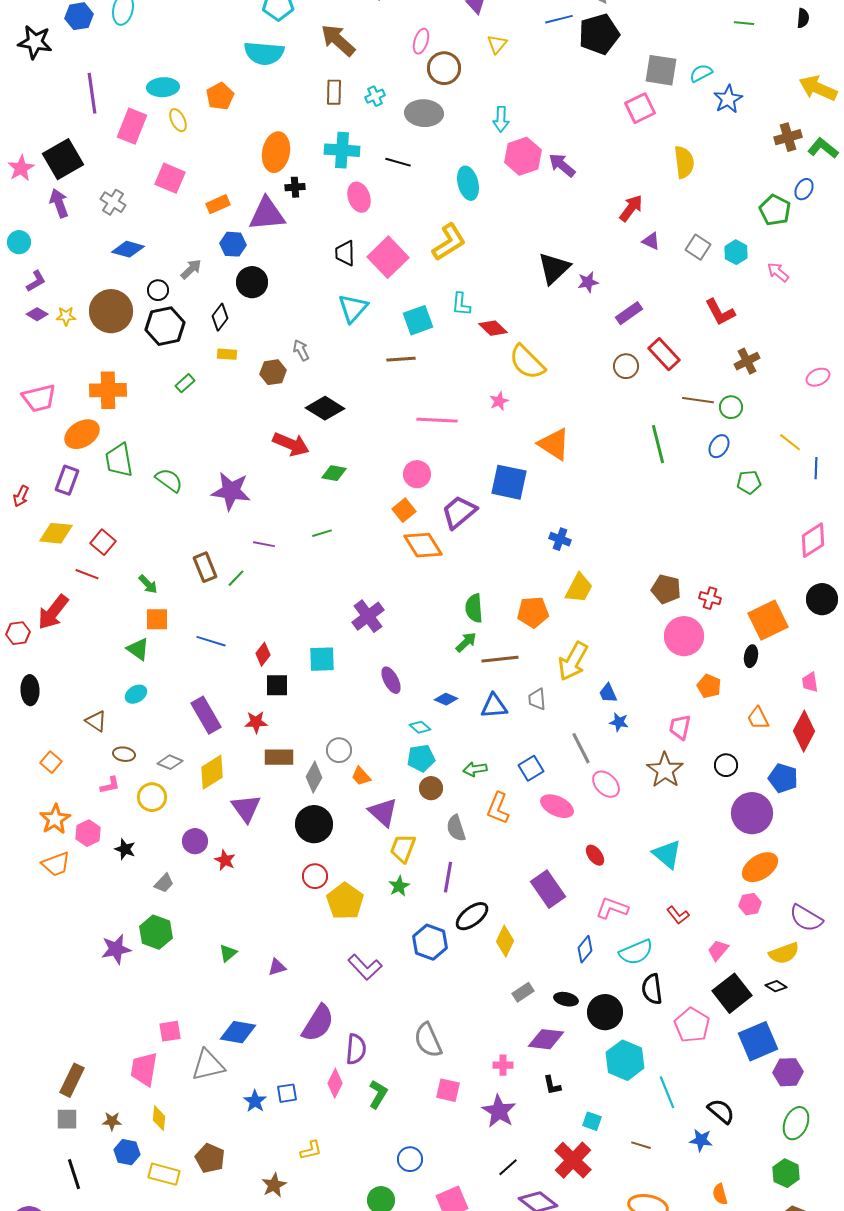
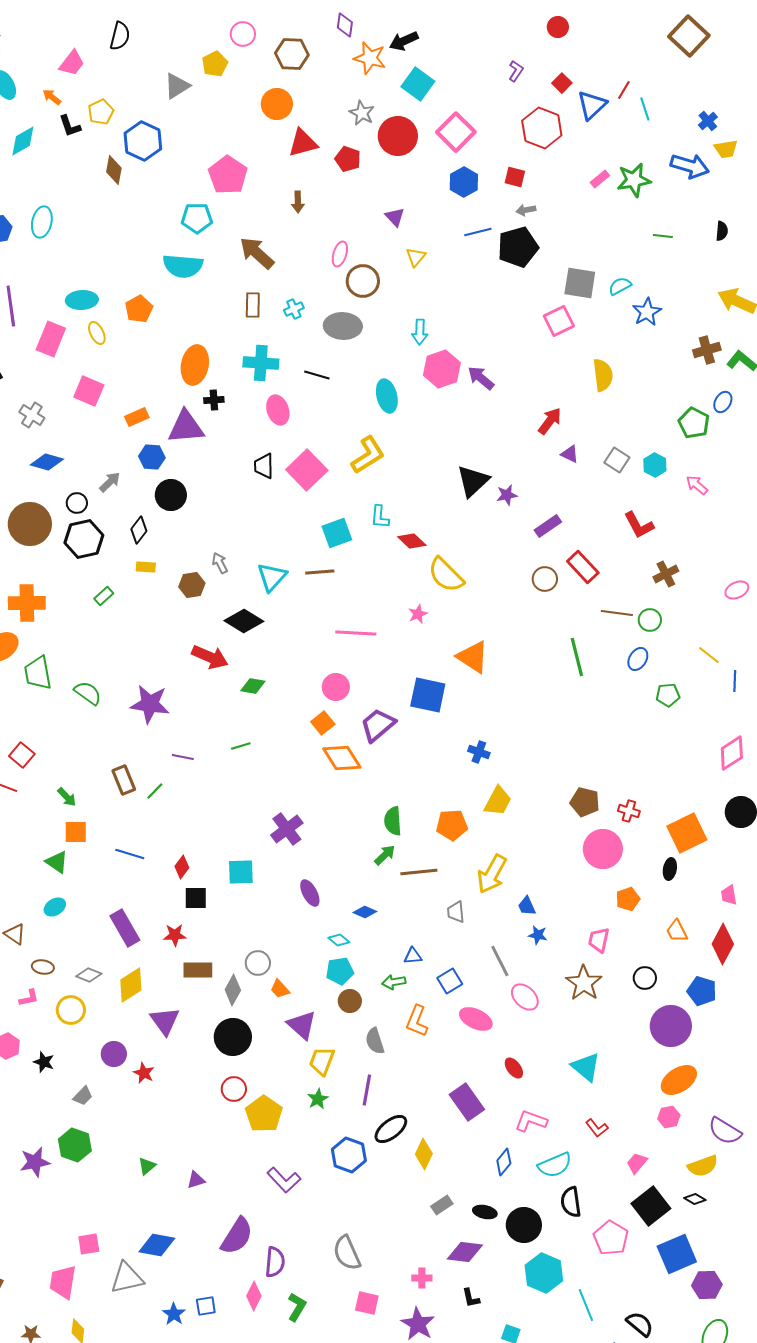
cyan triangle: (353, 308) -> (272, 577), moved
orange pentagon: (709, 686) -> (628, 899), turned 30
blue triangle: (494, 706) -> (413, 956), moved, size x0.7

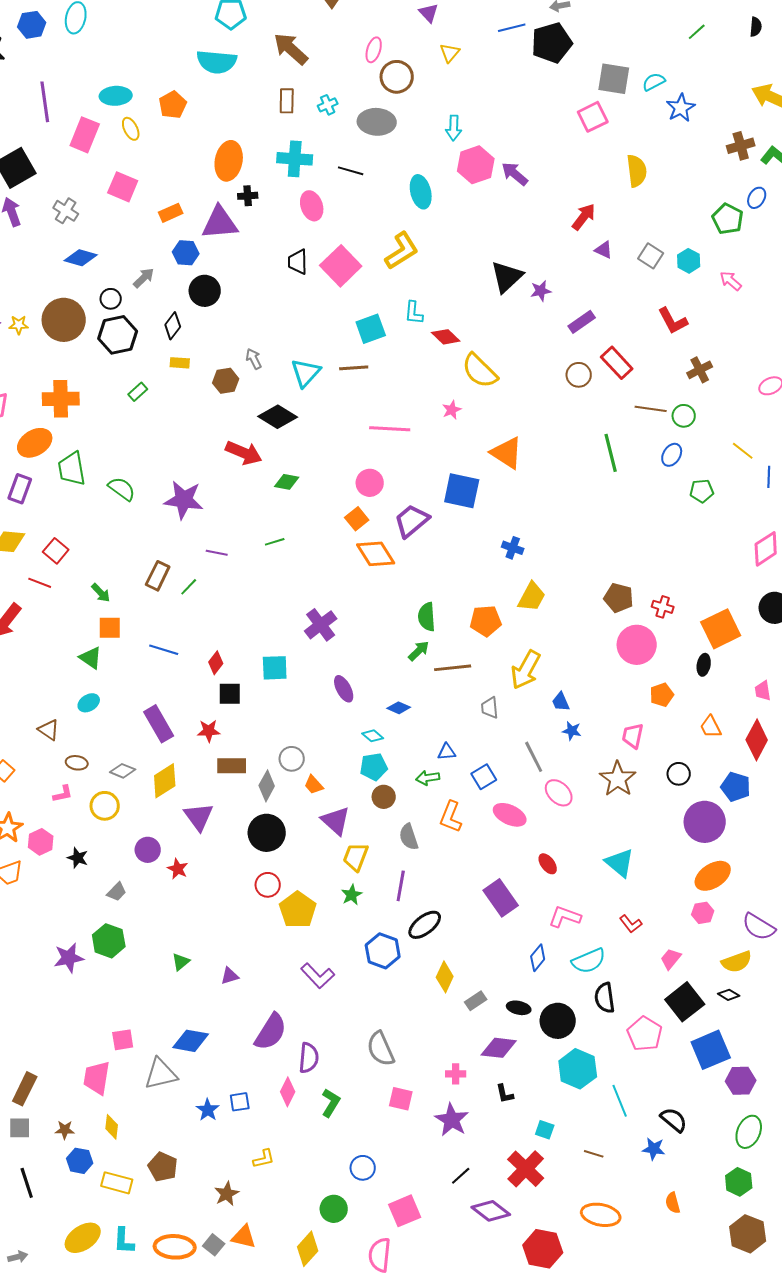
green line: (663, 236) -> (697, 32), turned -48
brown rectangle: (124, 780) -> (158, 576), turned 48
yellow diamond: (424, 1154) -> (445, 977), moved

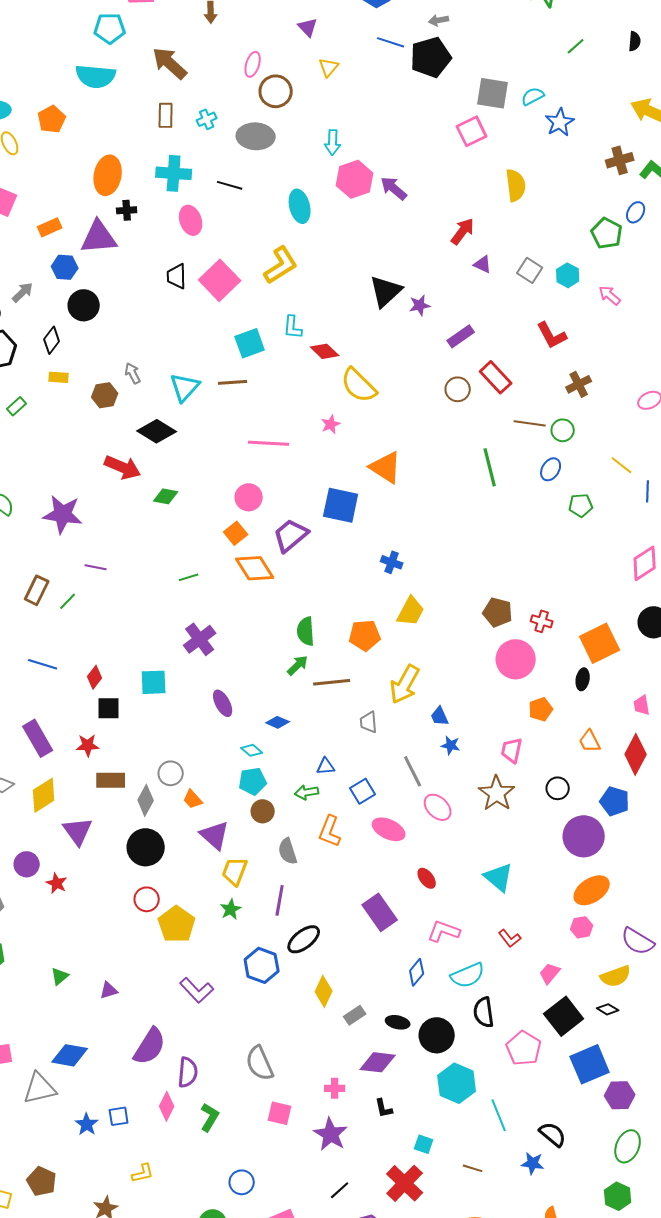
blue line: (512, 28) -> (391, 42), turned 32
green line: (275, 542) -> (189, 577), moved

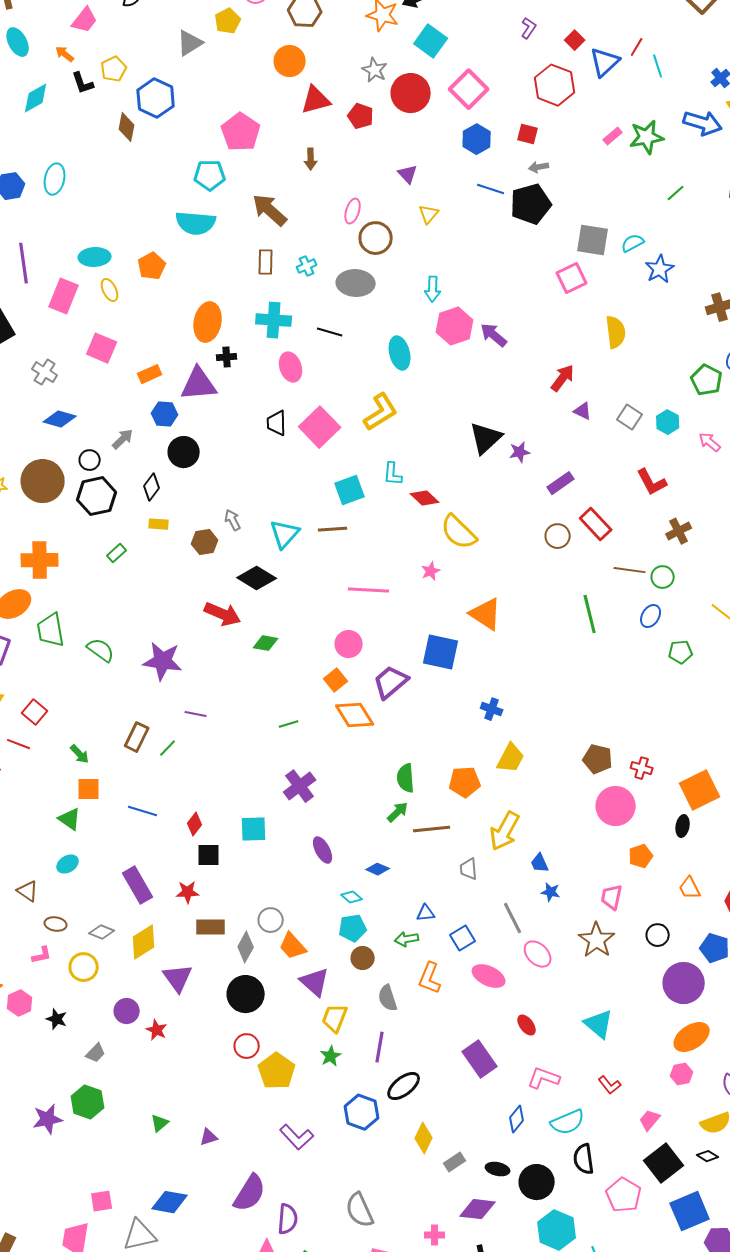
orange trapezoid: (193, 799) -> (293, 946), size x1.4

